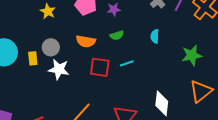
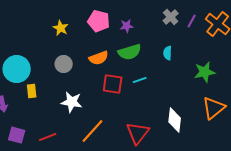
green semicircle: (117, 35) -> (130, 52), size x1.6
orange semicircle: (86, 41) -> (99, 58), turned -30
yellow rectangle: (33, 58) -> (32, 91), moved
white star: (59, 69) -> (72, 102), moved

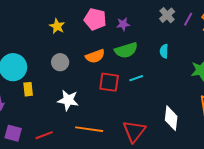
orange line: (93, 131) -> (89, 129), turned 56

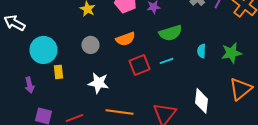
green semicircle: (126, 50) -> (170, 33), moved
cyan semicircle: (164, 51) -> (202, 51), moved
red square: (109, 82) -> (140, 65), turned -30

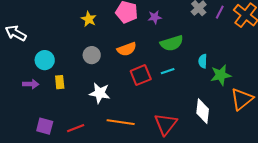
cyan circle: (44, 50) -> (45, 60), size x0.7
green star: (232, 53) -> (221, 75), moved
purple arrow: (30, 85) -> (31, 84), moved, turned -77

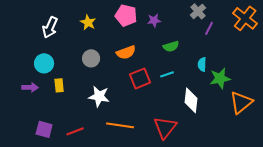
purple line: (220, 12) -> (209, 28), moved
white arrow: (16, 33) -> (50, 27), moved, turned -95
green semicircle: (172, 43) -> (171, 46), size x0.7
white diamond: (203, 111) -> (191, 100), moved

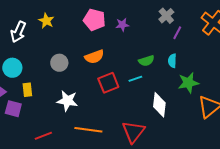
yellow star: (88, 22) -> (46, 21), moved
green semicircle: (171, 46) -> (146, 61), moved
cyan semicircle: (202, 64) -> (172, 61), moved
purple square: (44, 129) -> (13, 109), moved

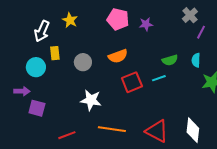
yellow rectangle: (27, 90) -> (55, 53), moved
white diamond: (159, 105) -> (193, 130), moved
red triangle: (133, 132) -> (157, 131), turned -40

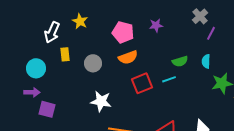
pink pentagon: (118, 19) -> (123, 32), moved
cyan circle: (36, 67) -> (36, 68), moved

